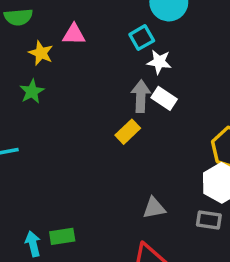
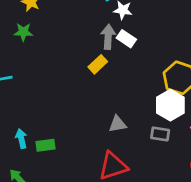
green star: (32, 91) -> (23, 32), turned 30
cyan arrow: (33, 244) -> (21, 139), moved

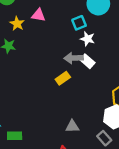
gray arrow: (108, 37) -> (74, 58), turned -102
gray rectangle: (160, 134) -> (104, 138), turned 32

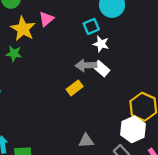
pink triangle: (38, 15) -> (46, 19), turned -48
yellow star: (17, 24) -> (23, 29), size x1.5

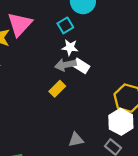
pink triangle: (46, 19) -> (20, 24), size x1.6
white star: (101, 44) -> (70, 47), moved

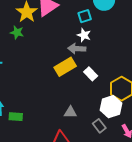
white rectangle: (81, 66) -> (91, 74), moved
yellow rectangle: (57, 89) -> (65, 67), size x1.5

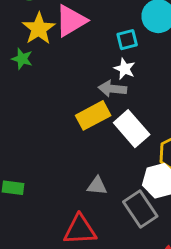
white rectangle: (91, 74) -> (132, 129), size x1.6
gray rectangle: (99, 126) -> (140, 209), size x1.6

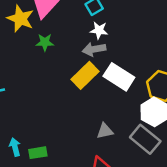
green star: (22, 59) -> (45, 42), moved

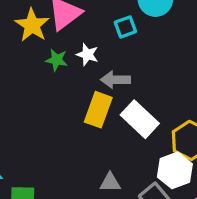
white star: (99, 30) -> (87, 55), moved
yellow rectangle: (85, 75) -> (98, 110), turned -36

